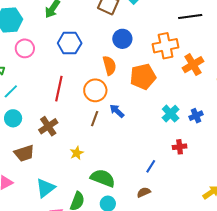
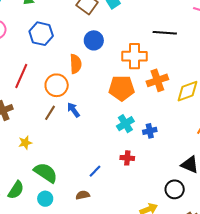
orange pentagon: (143, 77) -> (122, 88), moved

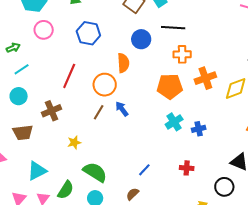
black line: (165, 33) -> (173, 28), moved
orange cross: (135, 56) -> (182, 54), size x0.7
red cross: (127, 158) -> (187, 168), moved
brown semicircle: (83, 195) -> (133, 194), turned -32

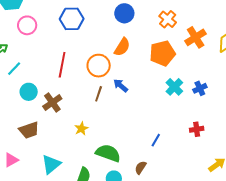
orange cross: (182, 54) -> (168, 19), turned -36
orange semicircle: (123, 63) -> (122, 47), moved, turned 48
cyan circle: (19, 96) -> (29, 92), moved
brown semicircle: (133, 194) -> (141, 168), moved

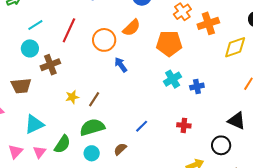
orange cross: (196, 37) -> (208, 23), moved
cyan line: (14, 69) -> (35, 25), moved
brown line: (99, 94) -> (94, 99), moved
green semicircle: (108, 153) -> (92, 127), turned -50

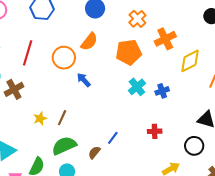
orange cross: (208, 23) -> (165, 39), moved
yellow diamond: (235, 47) -> (190, 61), moved
brown semicircle: (120, 149) -> (94, 153), moved

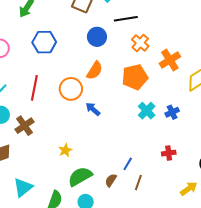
yellow star: (40, 118) -> (65, 150), moved
brown line: (62, 118) -> (138, 183), moved

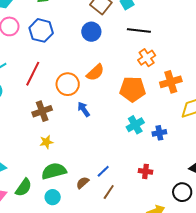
blue circle: (97, 37) -> (91, 32), moved
blue hexagon: (44, 42) -> (41, 30), moved
brown cross: (25, 126) -> (42, 111), moved

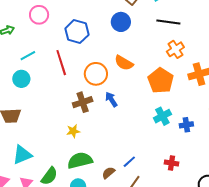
blue hexagon: (41, 30) -> (77, 32), moved
orange semicircle: (95, 72) -> (124, 63), turned 72
red line: (33, 74) -> (61, 63), turned -45
orange pentagon: (133, 89) -> (161, 80), turned 30
brown cross: (42, 111) -> (83, 102), moved

